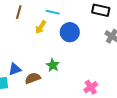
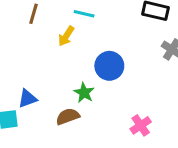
blue circle: (70, 32) -> (109, 66), moved
brown semicircle: (33, 78) -> (68, 116), moved

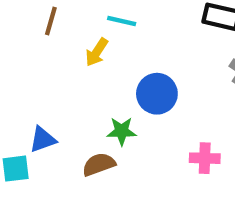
green star: (84, 93) -> (122, 131), turned -30
pink cross: (141, 125) -> (205, 158), moved, turned 36

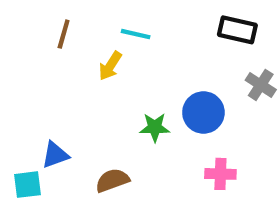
blue circle: (157, 94) -> (203, 113), moved
green star: (122, 131) -> (155, 127), moved

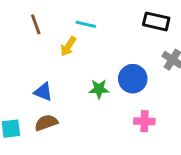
brown line: (64, 34) -> (36, 24), turned -36
blue triangle: (55, 155) -> (43, 92), moved, turned 42
brown semicircle: (112, 180) -> (46, 123), moved

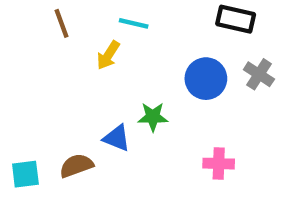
blue circle: (133, 79) -> (206, 79), moved
blue triangle: (43, 92) -> (117, 138), moved

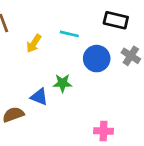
cyan line: (134, 23) -> (69, 34), moved
pink cross: (219, 164) -> (104, 131), moved

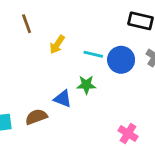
cyan line: (69, 34) -> (93, 54), moved
pink cross: (104, 131) -> (128, 133), turned 30

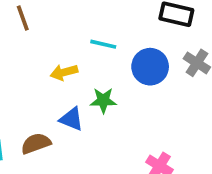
yellow arrow: (57, 44) -> (64, 72), moved, turned 42
cyan line: (93, 54) -> (103, 44), moved

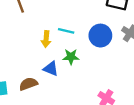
cyan line: (103, 44) -> (66, 31), moved
yellow arrow: (64, 72) -> (46, 39), turned -70

